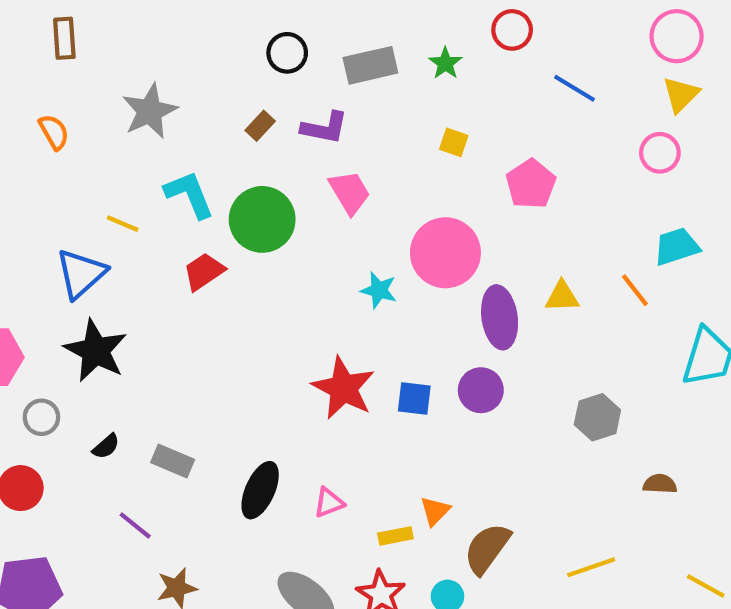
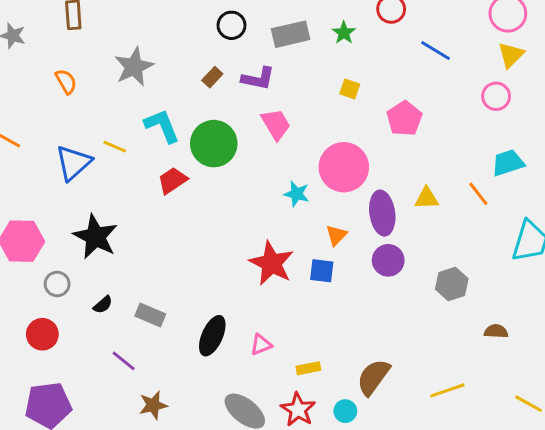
blue triangle: (81, 274) -> (73, 163), moved
purple circle: (481, 390) -> (388, 260), moved
orange triangle: (435, 511) -> (336, 235), moved

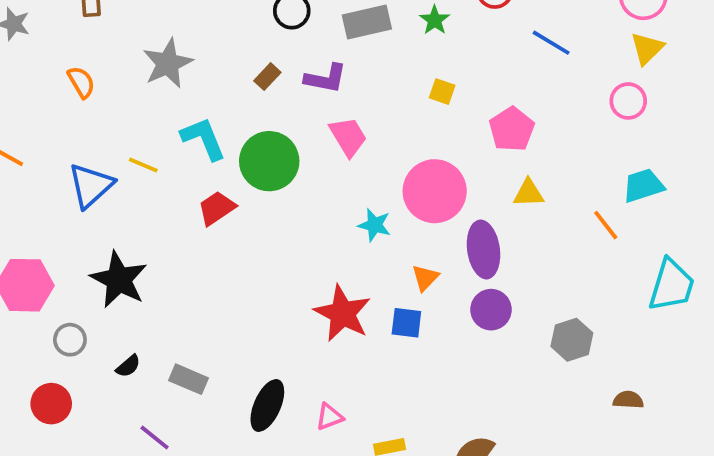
yellow triangle: (427, 198) -> (529, 193), moved

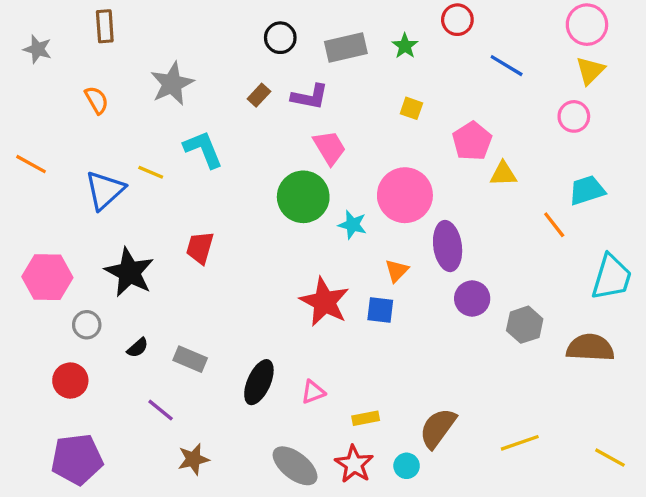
green circle: (269, 161) -> (303, 197), moved
yellow triangle: (529, 193) -> (503, 174), moved
red trapezoid: (217, 208) -> (200, 248), moved, turned -40
purple circle: (491, 310) -> (472, 299), moved
brown semicircle: (628, 400) -> (590, 348), moved, size x1.8

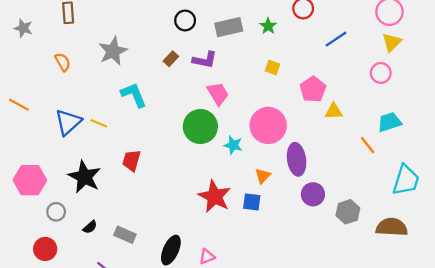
blue line: (507, 66) -> (336, 39), turned -65
yellow line: (151, 172) -> (99, 123), moved

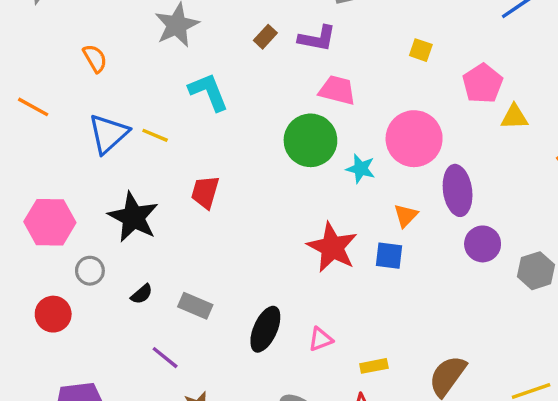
orange semicircle: (63, 62) -> (95, 58), moved
pink trapezoid: (218, 94) -> (337, 90), turned -45
red circle: (45, 249) -> (53, 314), moved

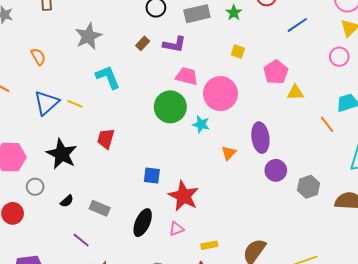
pink circle: (414, 139) -> (220, 94), moved
red star: (332, 247) -> (184, 196), moved
blue square: (389, 256) -> (152, 175), moved

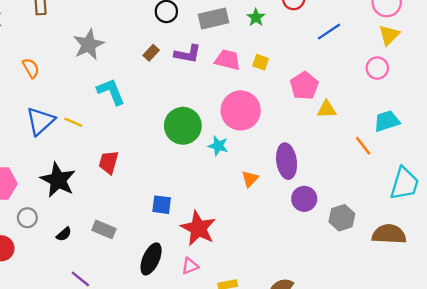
pink trapezoid: (187, 76) -> (228, 60), moved
gray rectangle: (100, 208) -> (104, 229), moved

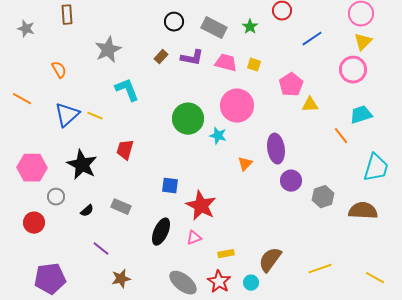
gray rectangle: (214, 19) -> (214, 28), turned 40
pink circle: (377, 68) -> (353, 70), size x1.4

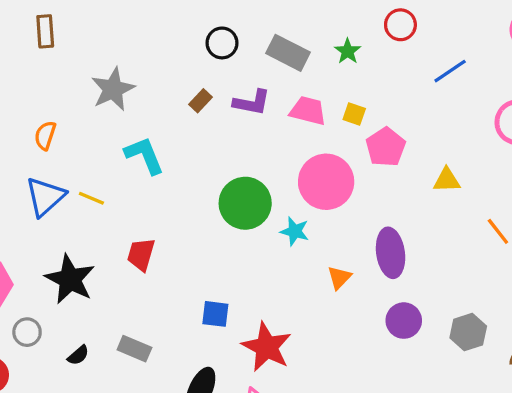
orange semicircle: (59, 70) -> (45, 135), moved, turned -132
pink pentagon: (291, 85) -> (386, 147), moved
purple circle: (291, 181) -> (404, 321), moved

